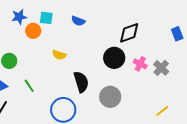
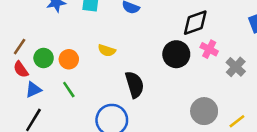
orange circle: (33, 31) -> (69, 59), moved
pink cross: (140, 64) -> (209, 49), moved
gray circle: (110, 97) -> (204, 111), moved

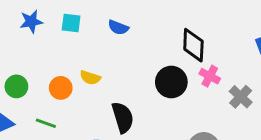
black diamond: (195, 23) -> (193, 45), turned -68
orange circle: (69, 59) -> (61, 88), moved
green line: (69, 90) -> (46, 123), turned -36

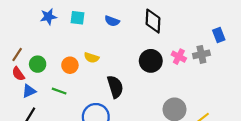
black diamond: (193, 45) -> (153, 21), moved
gray cross: (241, 97) -> (201, 54), moved, turned 35

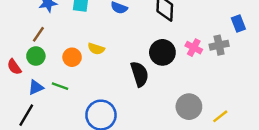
brown line: (17, 54) -> (38, 34), moved
black semicircle: (115, 87) -> (140, 74), moved
blue triangle: (29, 91) -> (36, 87), moved

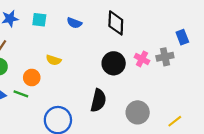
orange circle: (72, 57) -> (32, 78), moved
black semicircle: (140, 74) -> (98, 100), moved, turned 30
yellow line: (220, 116) -> (175, 121), moved

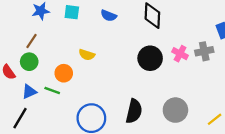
black semicircle: (98, 100) -> (134, 111), moved

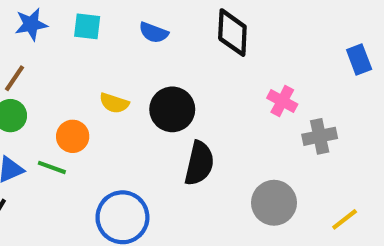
gray cross: (204, 51) -> (320, 136), moved
black circle: (150, 58) -> (172, 109), moved
black semicircle: (134, 111) -> (199, 163), moved

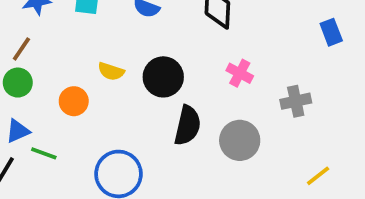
pink cross: (282, 101) -> (240, 73), moved
green line: (52, 167) -> (44, 153), moved
gray circle: (274, 203) -> (240, 140), moved

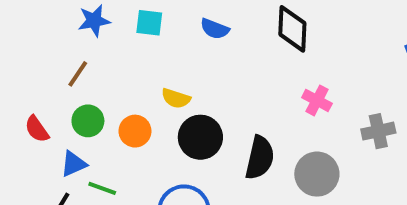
black circle: (163, 77) -> (200, 137), moved
green circle: (18, 83) -> (88, 121), moved

